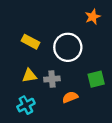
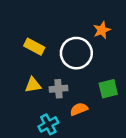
orange star: (93, 17) -> (102, 30), moved
cyan cross: (26, 105) -> (48, 124), moved

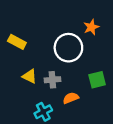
yellow rectangle: (34, 47) -> (17, 42), moved
yellow triangle: (33, 85) -> (30, 76), turned 35

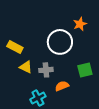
yellow rectangle: (17, 42) -> (15, 47), moved

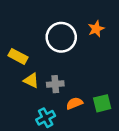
white circle: (60, 42) -> (61, 37), moved
green square: (85, 70) -> (102, 103), moved

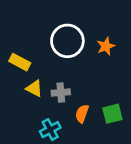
orange star: (96, 29) -> (106, 46), moved
orange semicircle: (74, 103) -> (82, 114), turned -49

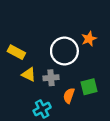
white circle: (67, 41) -> (64, 51), moved
green square: (112, 114) -> (89, 87), moved

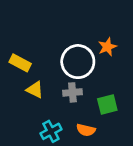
gray cross: (51, 78) -> (72, 92), moved
orange semicircle: (69, 96) -> (86, 130), moved, turned -96

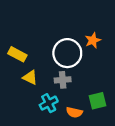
green square: (107, 105) -> (97, 101), moved
cyan cross: (51, 131) -> (49, 103), moved

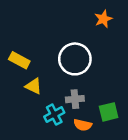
orange star: (93, 40) -> (103, 19), moved
gray cross: (63, 80) -> (75, 99), moved

